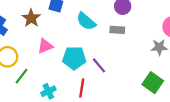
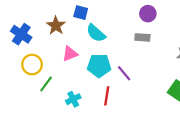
cyan semicircle: (86, 21) -> (96, 33), moved

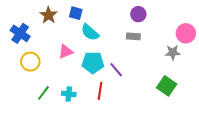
brown star: (56, 26) -> (48, 15), moved
green line: (46, 84) -> (43, 93), moved
cyan cross: (73, 99) -> (69, 94), turned 32

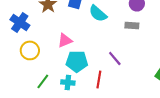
cyan semicircle: (90, 32) -> (98, 13), moved
cyan pentagon: (93, 63) -> (77, 61), moved

